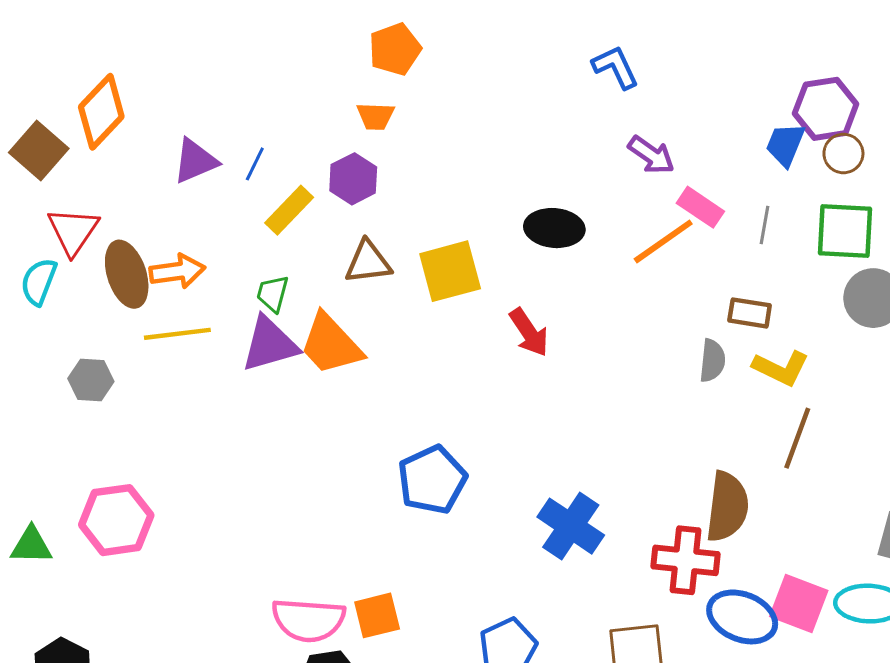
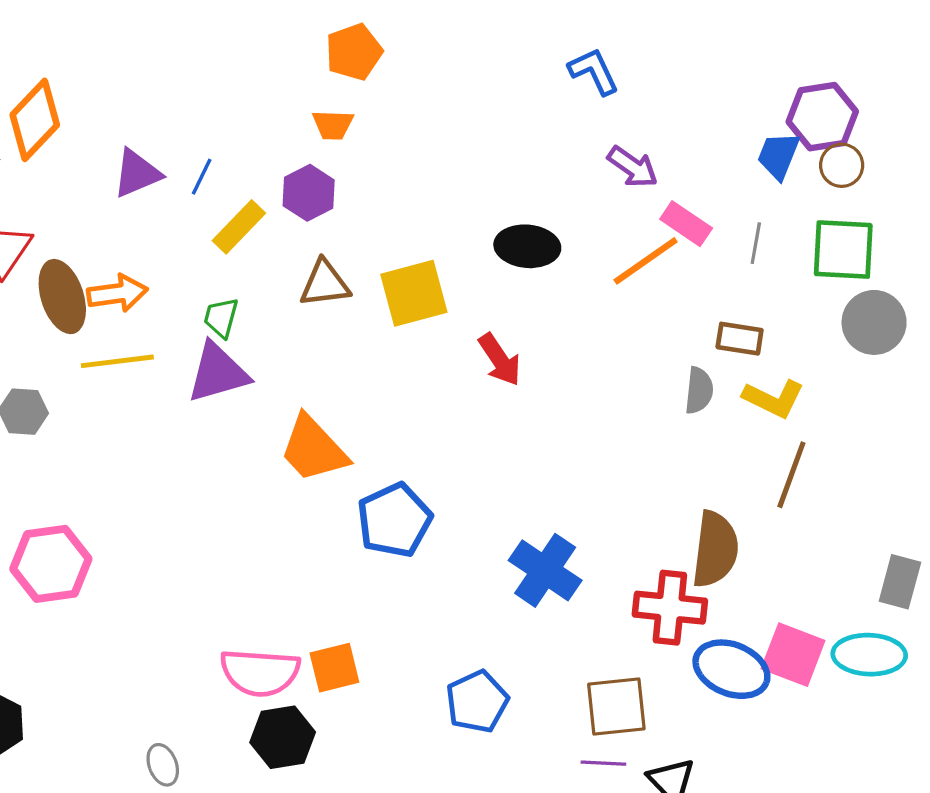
orange trapezoid: (331, 344) -> (313, 449), moved

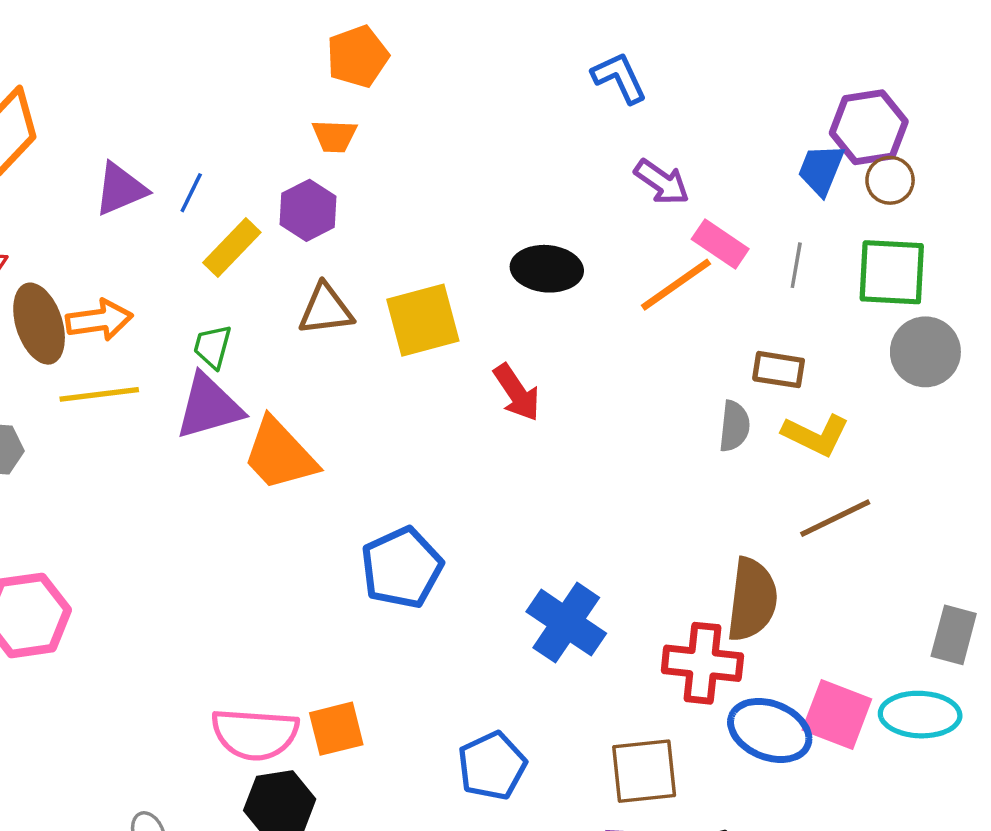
orange trapezoid: (313, 449) -> (280, 454), moved
brown line: (791, 475) -> (835, 518), turned 44

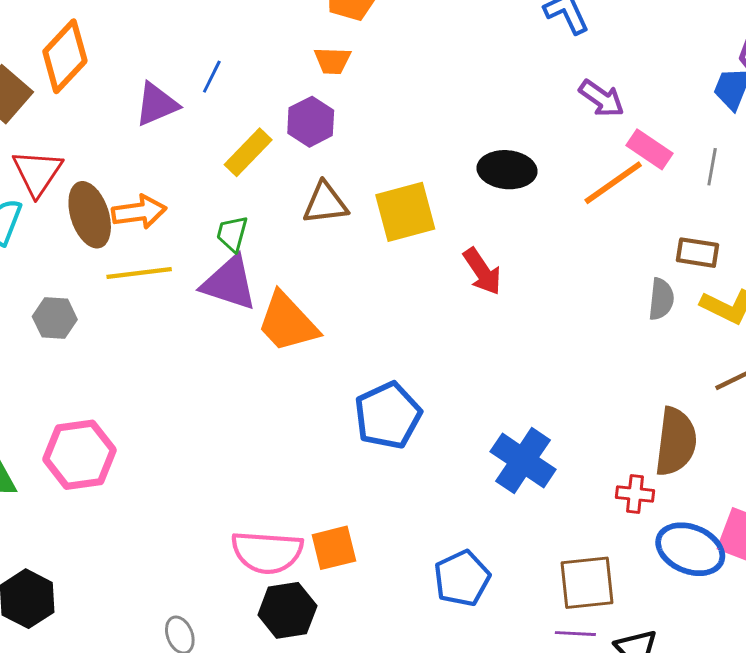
blue line: (191, 193) -> (212, 77), moved
purple triangle: (209, 407) -> (229, 283), turned 34
red cross: (702, 663) -> (635, 494), size x0.6

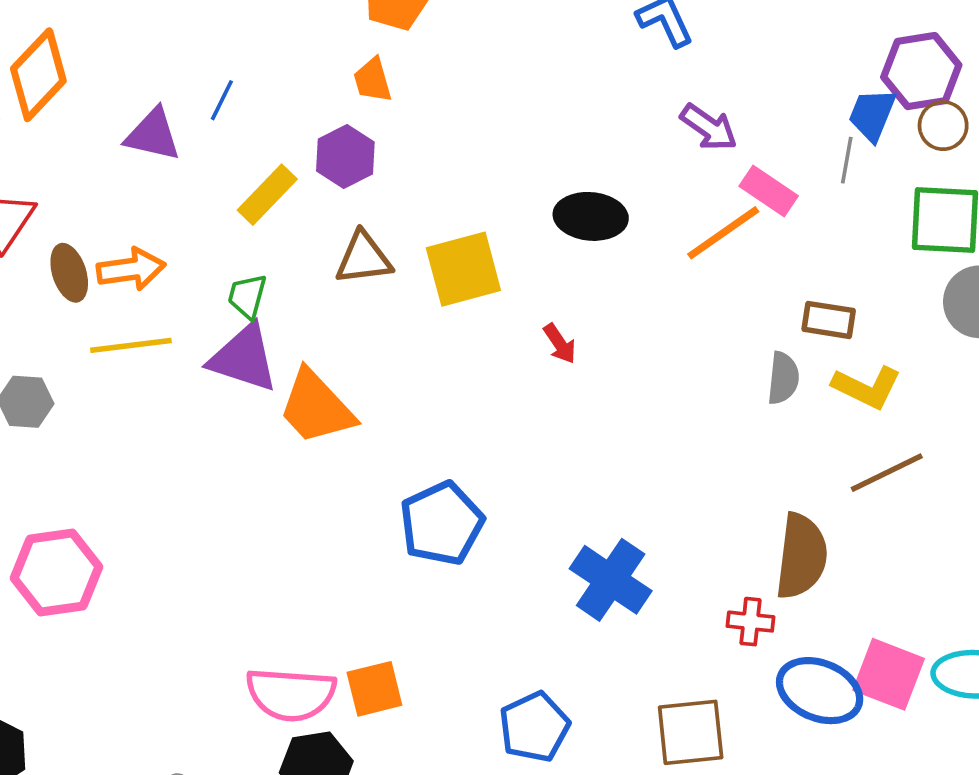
orange trapezoid: (333, 61) -> (373, 80), turned 72
purple triangle: (157, 104) -> (153, 135), turned 36
gray line: (712, 167) -> (847, 160), moved
brown ellipse: (90, 215) -> (69, 273), size x0.7
red arrow: (482, 271) -> (560, 344), size x0.7

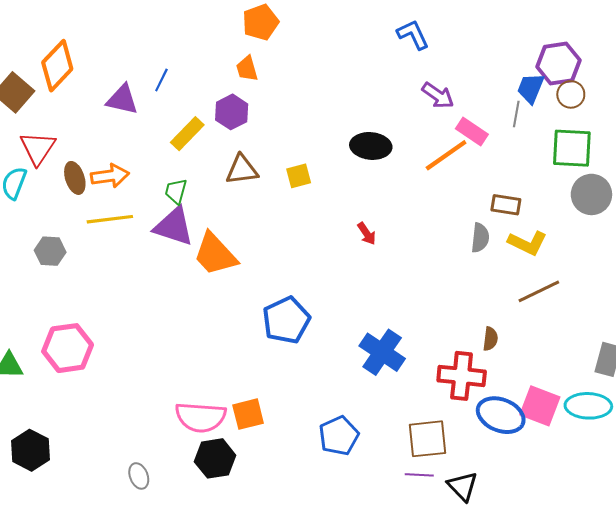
yellow square: (463, 269) -> (299, 176), size x0.6
red arrow: (560, 344) -> (367, 234), moved
brown semicircle: (801, 556) -> (490, 339), size x0.5
red cross: (751, 622) -> (462, 376), size x1.8

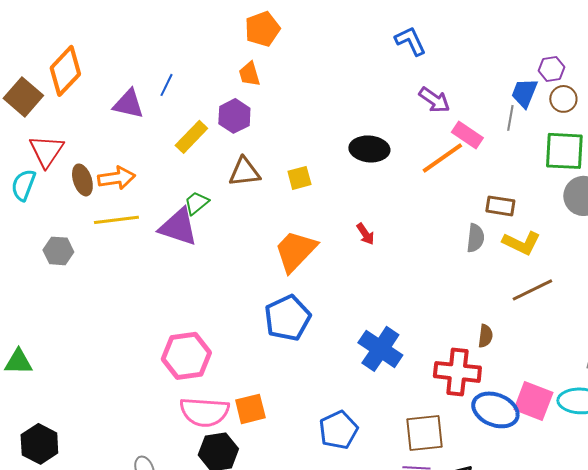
purple hexagon: (558, 63) -> (551, 69), size x0.6
green trapezoid: (176, 191) -> (196, 203), moved, turned 36
orange trapezoid: (215, 254) -> (295, 251), moved, turned 87
pink hexagon: (68, 348) -> (186, 356), moved

